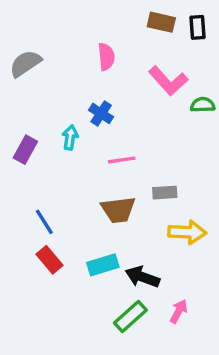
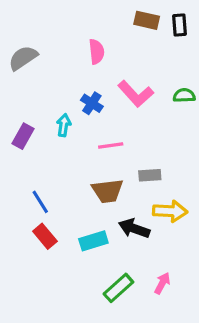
pink L-shape: (168, 81) -> (136, 94), moved
black arrow: (142, 277) -> (134, 228), moved

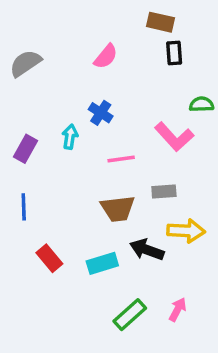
black rectangle: (179, 25) -> (174, 53), moved
pink semicircle: (97, 52) -> (106, 56), turned 45
pink L-shape: (136, 94) -> (174, 137), moved
blue line: (40, 202) -> (24, 207), moved, turned 30

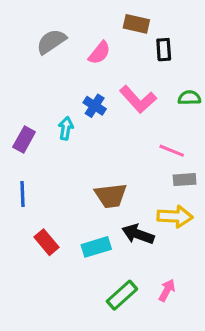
brown rectangle: (160, 22) -> (136, 24), moved
gray semicircle: (25, 63) -> (51, 42), moved
pink L-shape: (174, 137) -> (138, 99), moved
pink line: (121, 159) -> (172, 151), moved, turned 30
gray rectangle: (164, 191) -> (185, 180), moved

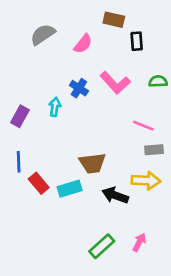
red rectangle: (47, 242) -> (39, 183), moved
cyan rectangle: (96, 247) -> (70, 189), moved

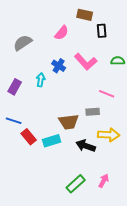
gray semicircle: (43, 34) -> (23, 43), moved
gray rectangle: (154, 150) -> (93, 112), moved
blue line: (19, 162) -> (14, 121), turned -70

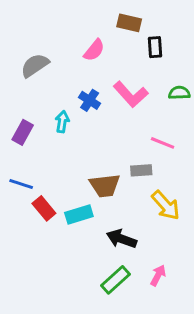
yellow arrow: (109, 135) -> (166, 205), turned 45
black arrow: (86, 146) -> (122, 239), moved

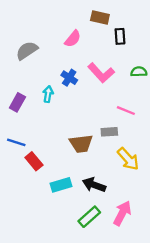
cyan rectangle: (79, 214) -> (61, 185), moved
pink arrow: (158, 275) -> (122, 213), size x1.5

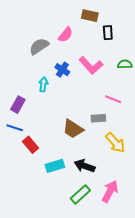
gray semicircle: (27, 51) -> (39, 46), moved
purple rectangle: (17, 102) -> (18, 105), moved
brown trapezoid: (81, 144) -> (73, 129), turned 40

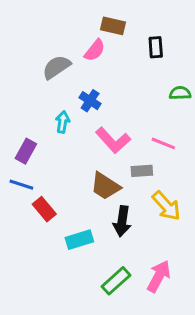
brown rectangle: (90, 16) -> (113, 26), moved
pink L-shape: (91, 65) -> (113, 140), moved
black arrow: (85, 166) -> (122, 221), moved, turned -102

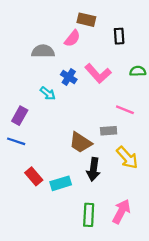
gray semicircle: (56, 67) -> (43, 51), turned 35
cyan arrow: (63, 122) -> (48, 93), turned 119
pink L-shape: (113, 140) -> (98, 73), moved
red rectangle: (44, 209) -> (34, 176), moved
green rectangle: (116, 281) -> (89, 215), turned -45

